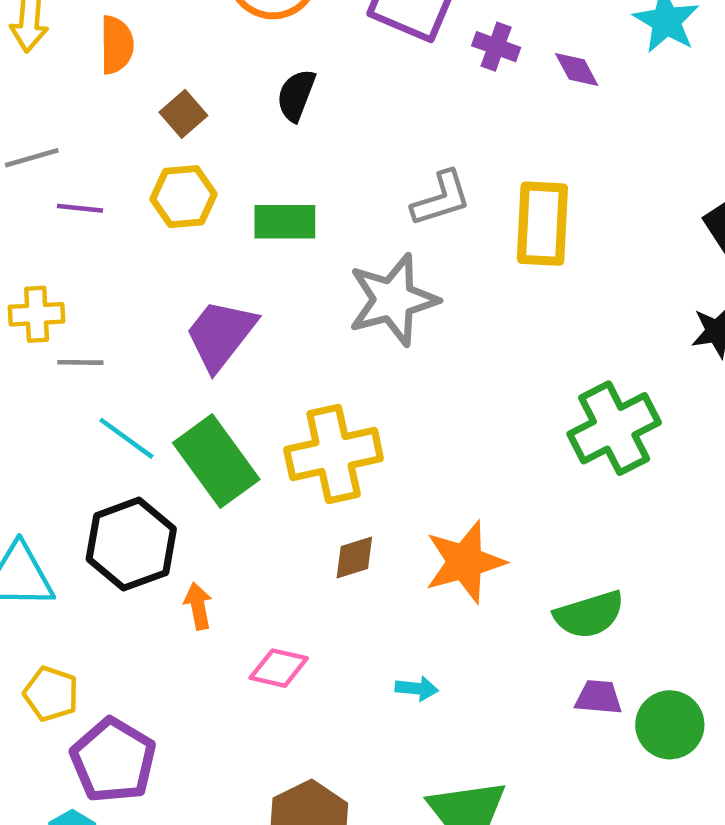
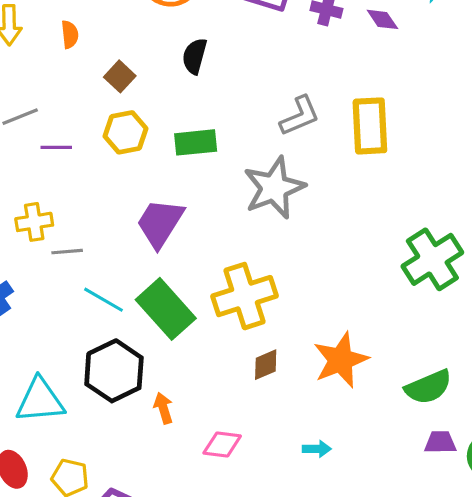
orange semicircle: (117, 45) -> (70, 34), size x0.7

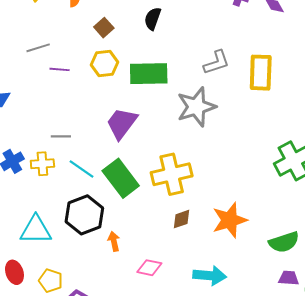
green rectangle: (196, 142) -> (149, 74), size x1.4
yellow cross: (34, 222) -> (42, 164), moved
cyan arrow: (317, 449) -> (210, 276), size x1.8

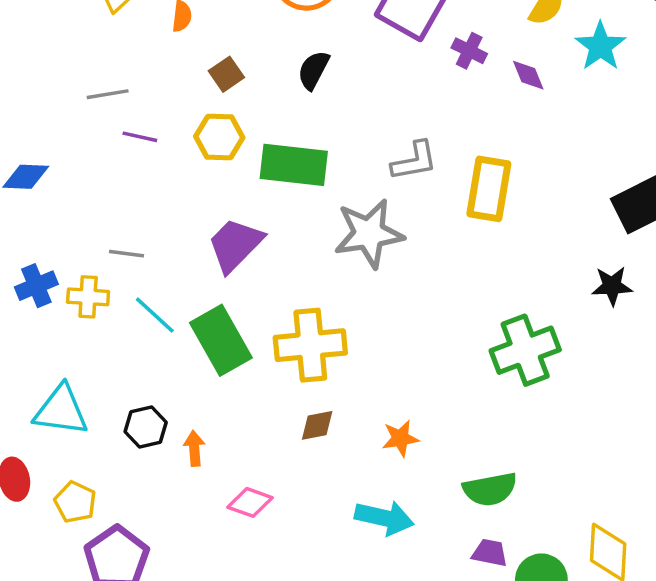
black hexagon: (84, 215) -> (146, 427), moved, size x0.6
orange star: (230, 220) -> (400, 438), size x0.6
cyan arrow: (210, 276) -> (384, 518), moved

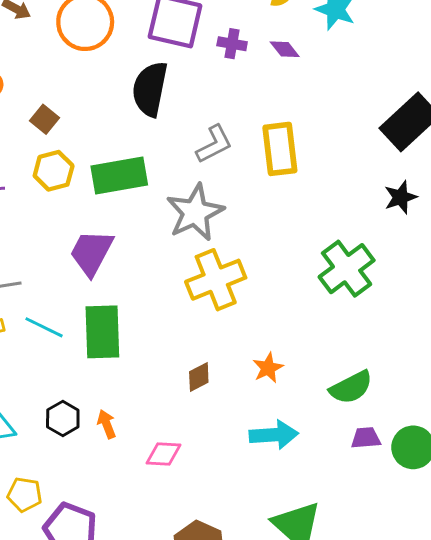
black semicircle: (313, 70) -> (150, 89), moved, size x1.6
green rectangle: (221, 340) -> (102, 332), turned 44
yellow cross: (310, 345) -> (216, 280), moved

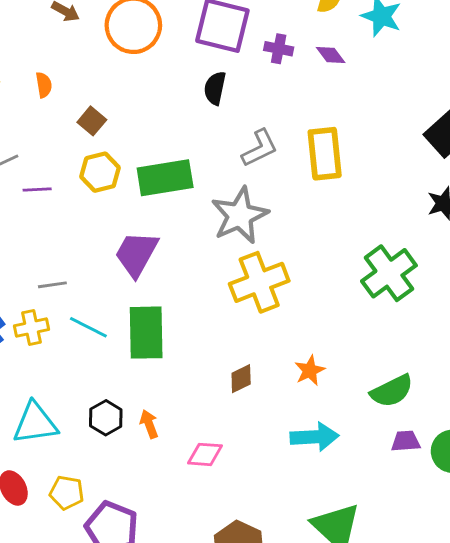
black semicircle: (150, 89) -> (215, 88), moved, size x0.6

